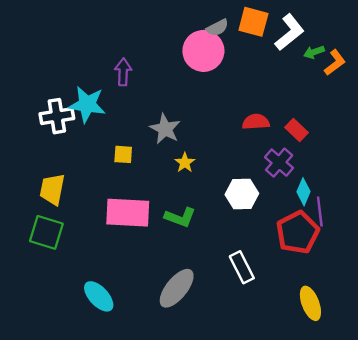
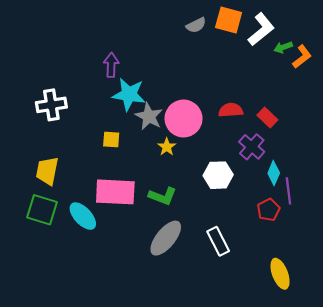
pink circle: (203, 51) -> (184, 119), moved
cyan star: (87, 104) -> (129, 94), moved
red pentagon: (298, 232) -> (268, 210), size x0.6
gray ellipse: (177, 288) -> (166, 238), moved
cyan ellipse: (99, 296) -> (83, 216), moved

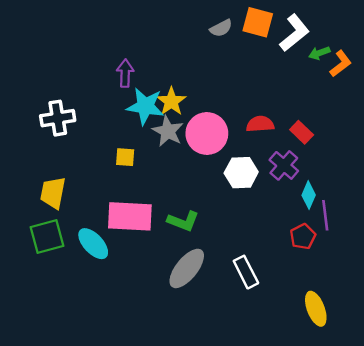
yellow star: (167, 147) -> (171, 102), moved, size x1.4
white hexagon: (218, 175) -> (241, 173), moved
green square: (42, 210) -> (47, 237), turned -32

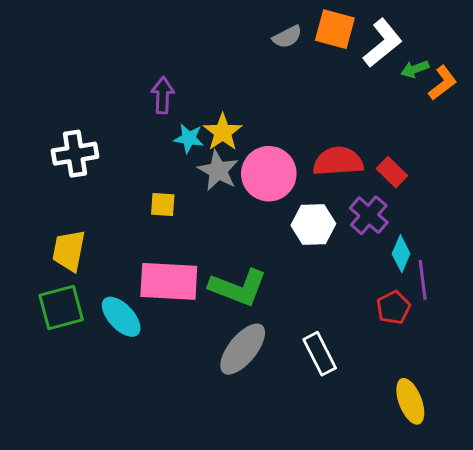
cyan star: (145, 106) -> (189, 138), size x0.6
red semicircle: (260, 124) -> (338, 161), size x1.4
green L-shape: (183, 221) -> (238, 288), size x1.4

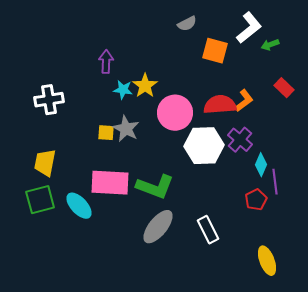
orange square: (335, 29) -> (215, 51), moved
orange L-shape: (443, 83) -> (244, 101), moved
gray star: (218, 171) -> (126, 129), moved
red rectangle: (392, 172) -> (284, 88), moved
white hexagon: (313, 224) -> (204, 146), size x1.4

